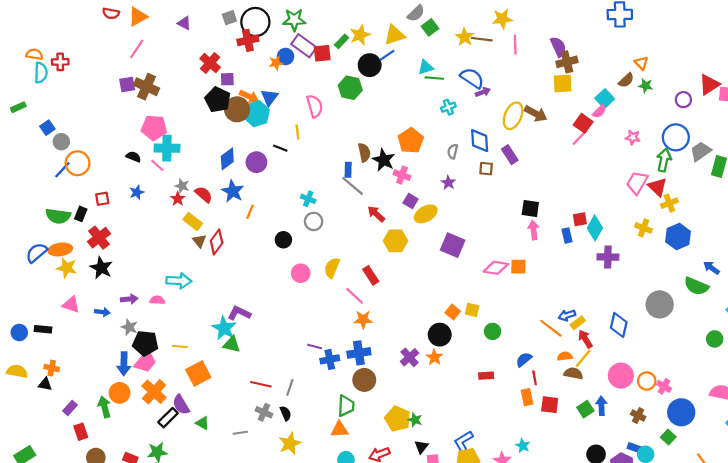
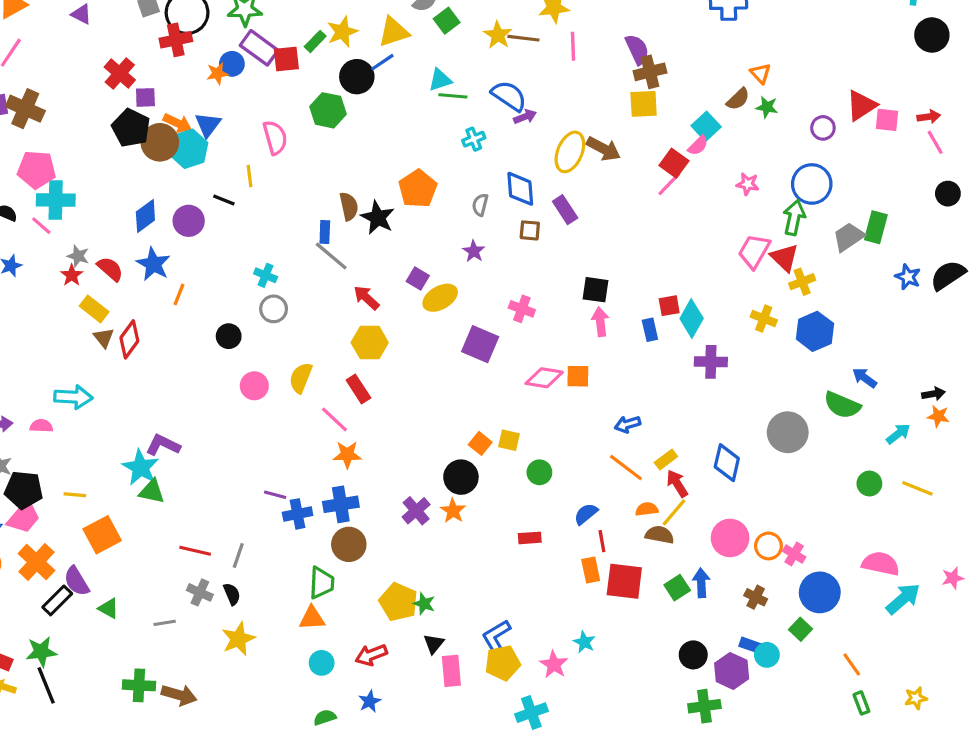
gray trapezoid: (701, 151) -> (849, 237), moved
pink cross: (402, 175) -> (522, 309), moved
yellow hexagon: (396, 241) -> (370, 343), moved
blue arrow: (567, 315) -> (628, 424), moved
red square: (550, 405) -> (624, 581), size x1.4

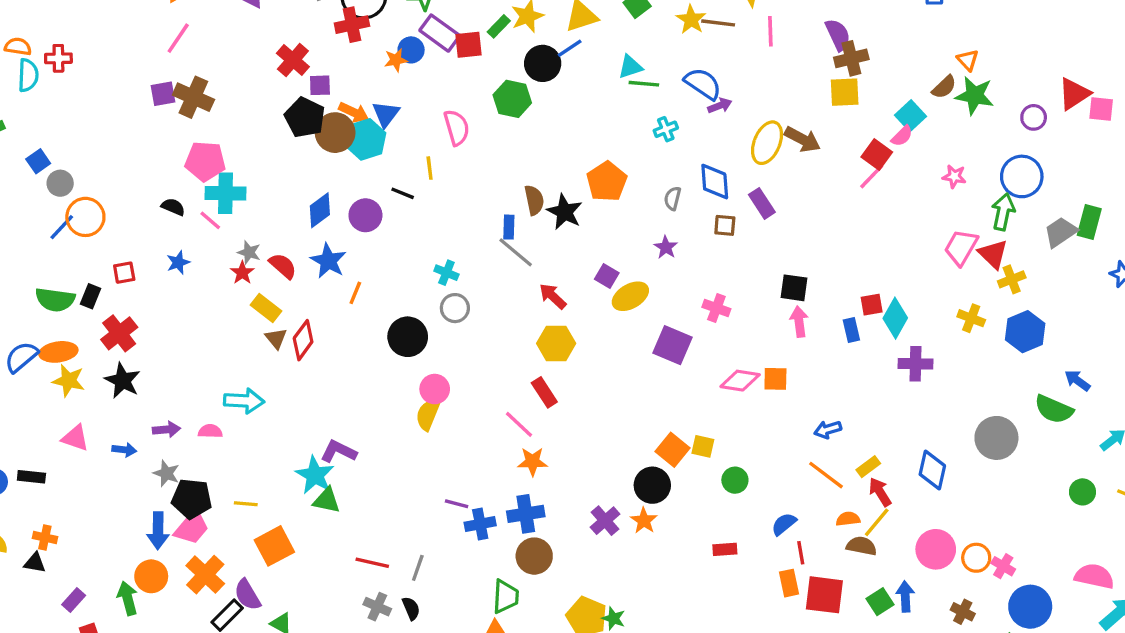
green star: (767, 107) -> (975, 95), size x1.6
black circle: (229, 336) -> (408, 337), size x1.5
yellow semicircle: (301, 378) -> (428, 414), moved
orange square: (480, 443) -> (673, 450), size x1.4

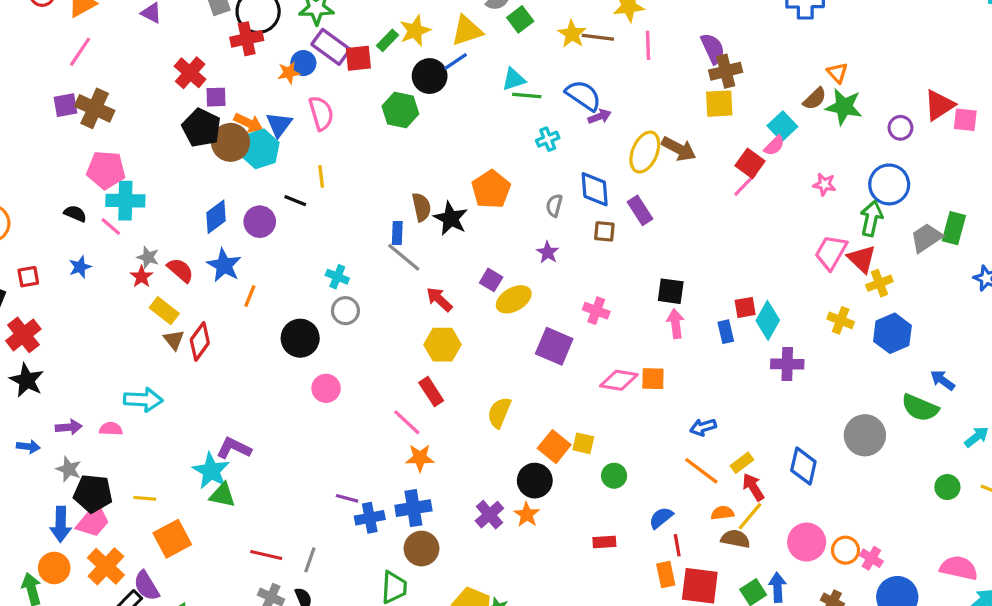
pink semicircle: (457, 128) -> (321, 113), moved
yellow semicircle: (428, 414) -> (499, 413), moved

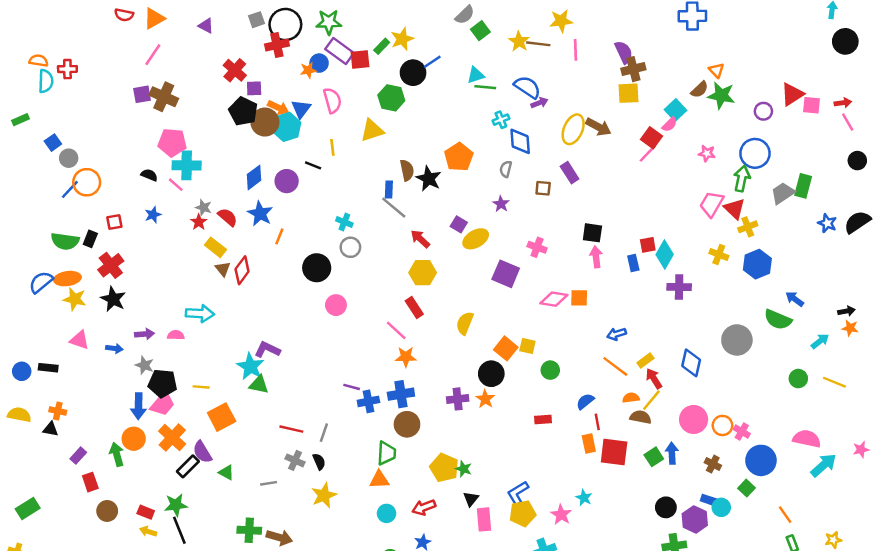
yellow triangle: (467, 31) -> (372, 130), moved
blue diamond: (595, 189) -> (520, 141), moved
purple cross: (489, 515) -> (458, 399), turned 35

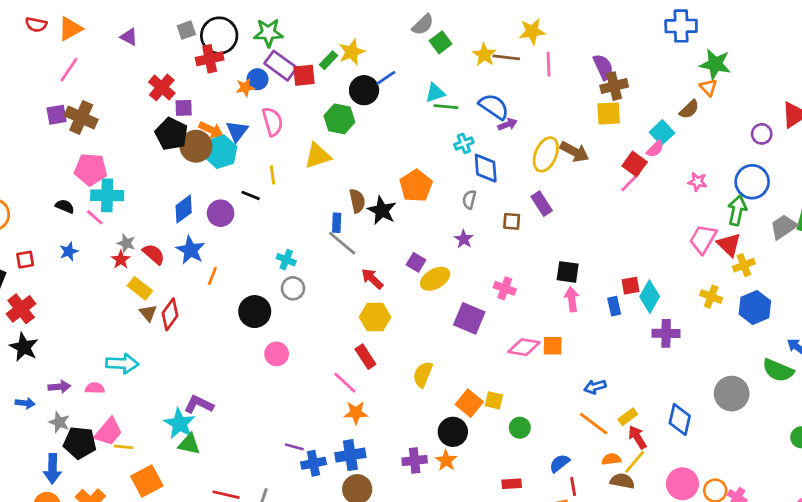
green star: (721, 96) -> (715, 64), moved
pink trapezoid: (163, 404) -> (109, 432), moved

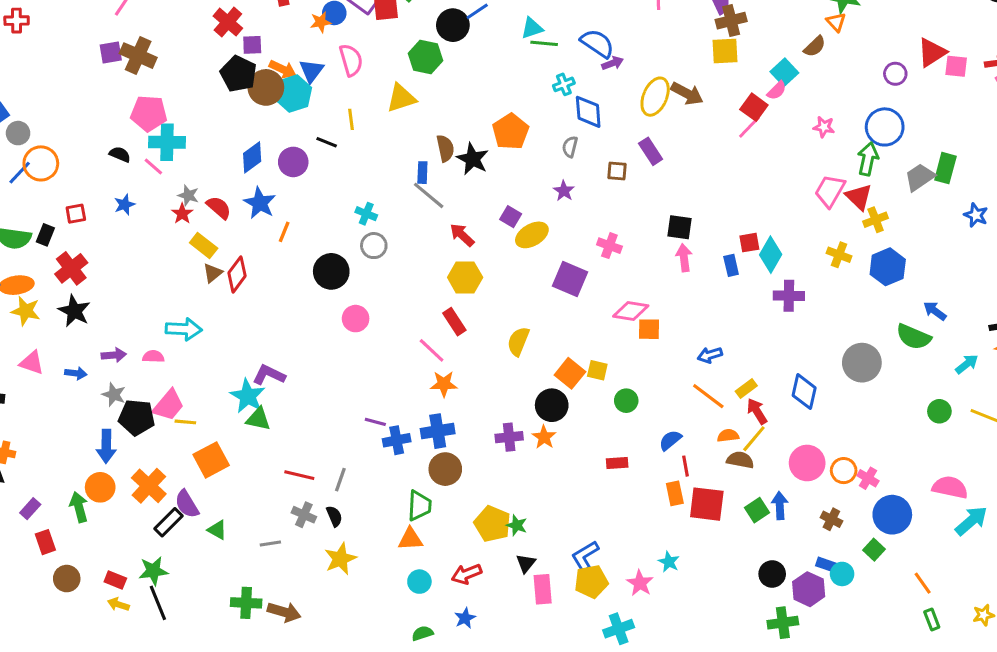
brown triangle: (148, 313) -> (213, 273), turned 30
orange square: (553, 346) -> (649, 329), moved

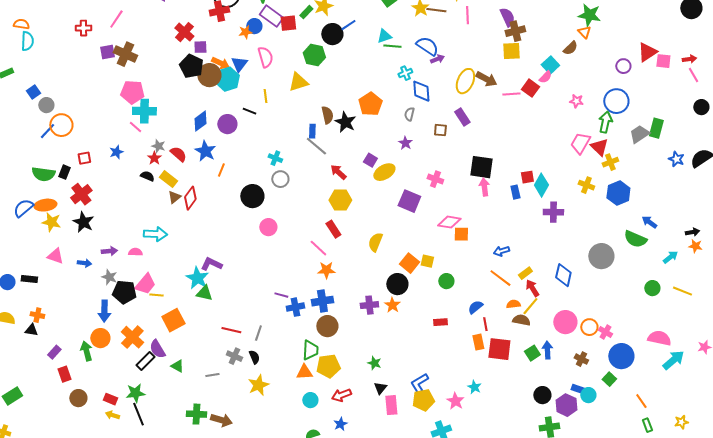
red cross: (17, 21) -> (83, 28), moved
pink line: (749, 127) -> (511, 94), moved, turned 42
black semicircle: (120, 154) -> (147, 176), moved
black square: (679, 227) -> (481, 167), size x1.4
yellow pentagon: (492, 524) -> (328, 366), moved, turned -30

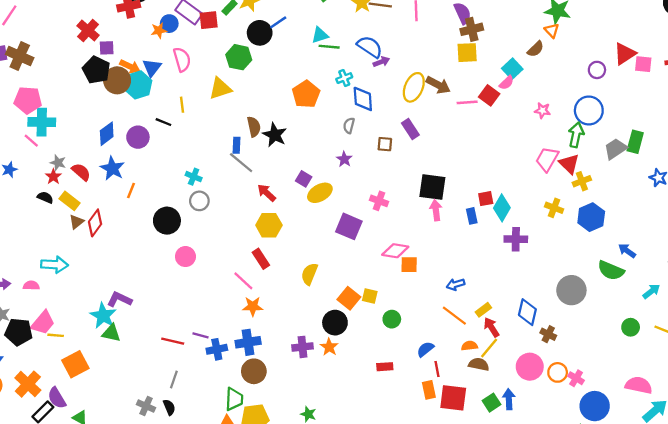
orange pentagon: (370, 104) -> (306, 94), moved
red line: (231, 330) -> (173, 341), moved
brown cross: (581, 359) -> (548, 334), moved

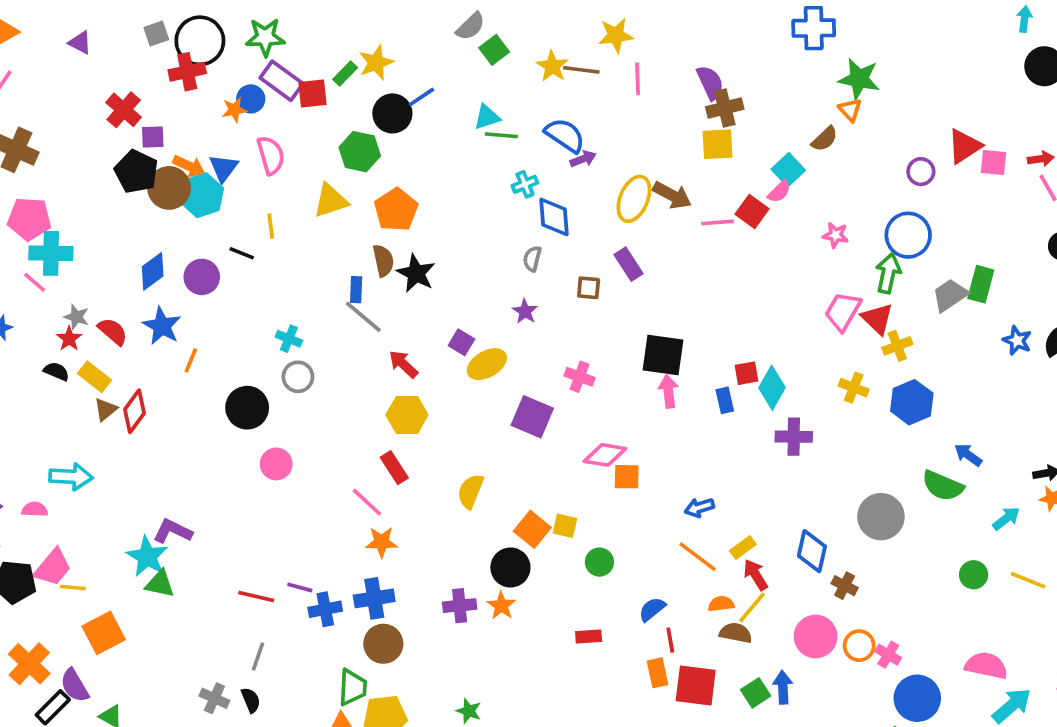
orange pentagon: (306, 94) -> (396, 210), moved

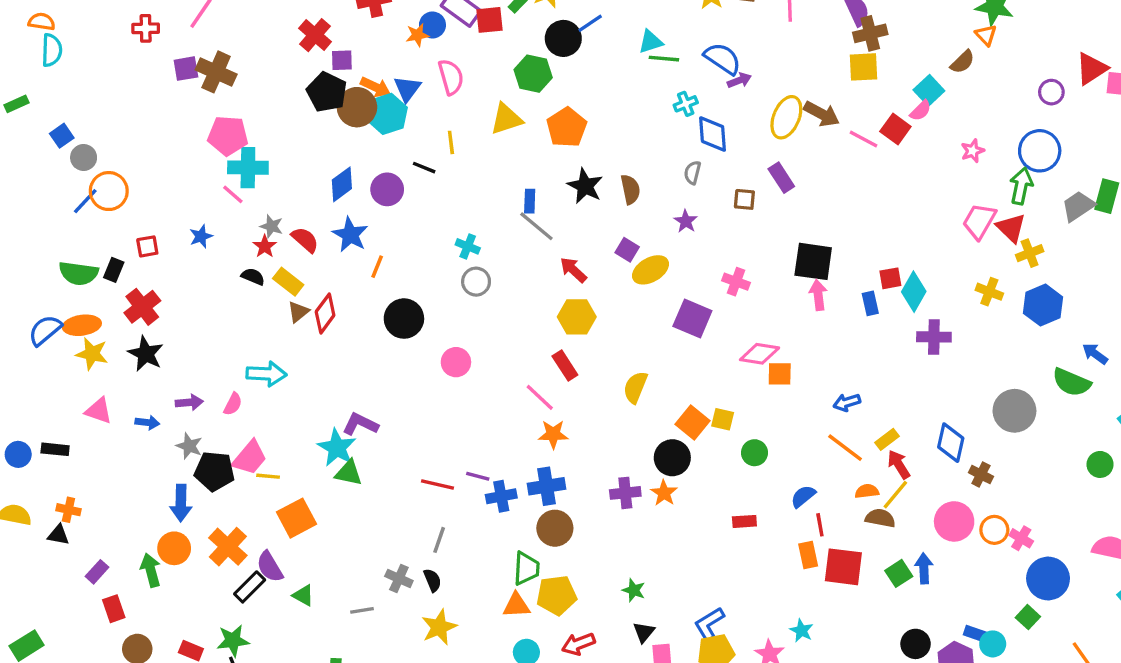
pink line: (717, 222) -> (864, 139), turned 32
pink star: (836, 235) -> (973, 151), turned -30
brown semicircle: (383, 261) -> (630, 189), moved
black circle: (247, 408) -> (404, 319), moved
pink semicircle: (35, 509) -> (233, 404), turned 115

